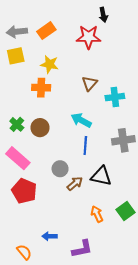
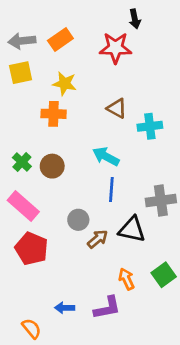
brown triangle: (90, 83) -> (117, 108), turned -42
gray cross: (123, 140) -> (161, 201), moved
purple L-shape: (82, 249) -> (107, 308), moved

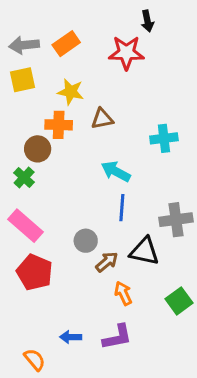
brown triangle: (117, 108) -> (102, 119), moved, turned -40
brown circle: (52, 166) -> (38, 149), moved
orange arrow: (126, 279) -> (123, 293), moved

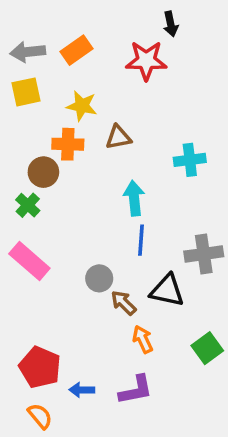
cyan arrow: (116, 171) -> (134, 198), turned 56
brown arrow: (107, 262) -> (124, 303), turned -95
red pentagon: (35, 272) -> (40, 367), moved

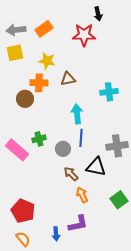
green cross: (28, 205) -> (39, 139), moved, turned 32
gray circle: (99, 278) -> (63, 149), moved
blue arrow: (82, 390) -> (56, 234), moved, turned -96

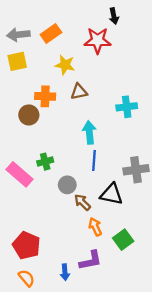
yellow star: (47, 61) -> (65, 65), moved
gray circle: (63, 149) -> (67, 185), moved
green square: (119, 200) -> (123, 240), moved

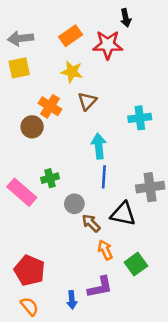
orange rectangle: (51, 33) -> (71, 36), moved
brown triangle: (79, 92) -> (87, 101), turned -36
orange cross: (45, 96) -> (50, 106), turned 30

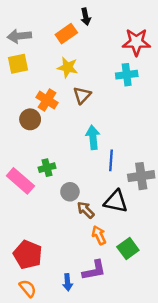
black arrow: (126, 18) -> (86, 17), moved
red star: (108, 45) -> (136, 42), moved
cyan cross: (140, 118) -> (127, 75), moved
blue line: (104, 177) -> (111, 160), moved

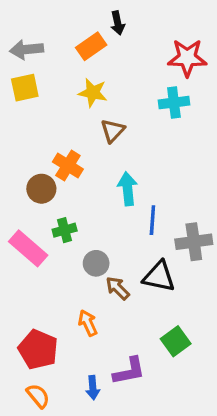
orange cross: (47, 100) -> (68, 166), moved
brown circle: (30, 119) -> (41, 189), moved
orange arrow: (99, 235) -> (88, 323), moved

